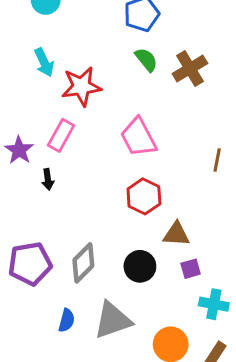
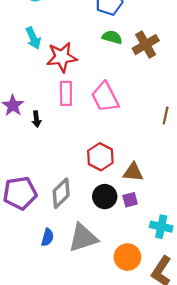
green semicircle: (146, 60) -> (112, 37), turned -36
pink rectangle: (61, 135) -> (66, 93), moved, turned -30
black arrow: (48, 179) -> (36, 119), moved
red hexagon: (144, 196) -> (100, 157), moved
purple square: (191, 269) -> (130, 200), moved

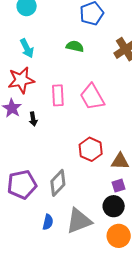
green semicircle: (112, 37) -> (75, 46), moved
red star: (62, 57) -> (21, 80), moved
black circle: (105, 197) -> (114, 206), moved

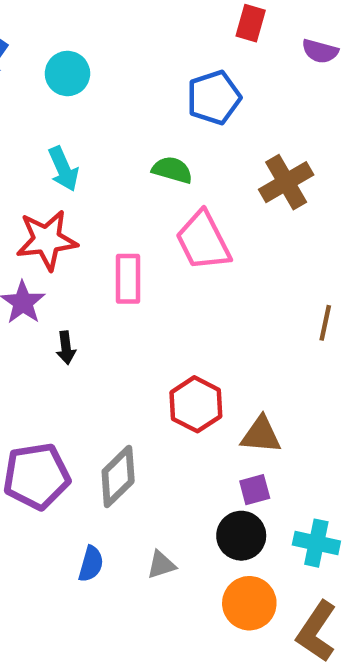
pink trapezoid: (92, 97) -> (203, 241), moved
black arrow: (33, 119) -> (66, 348), moved
gray triangle: (79, 221) -> (161, 565), size x0.5

